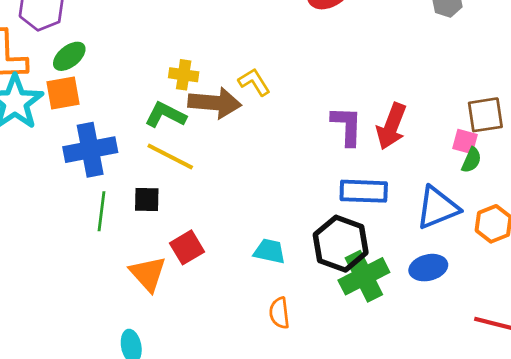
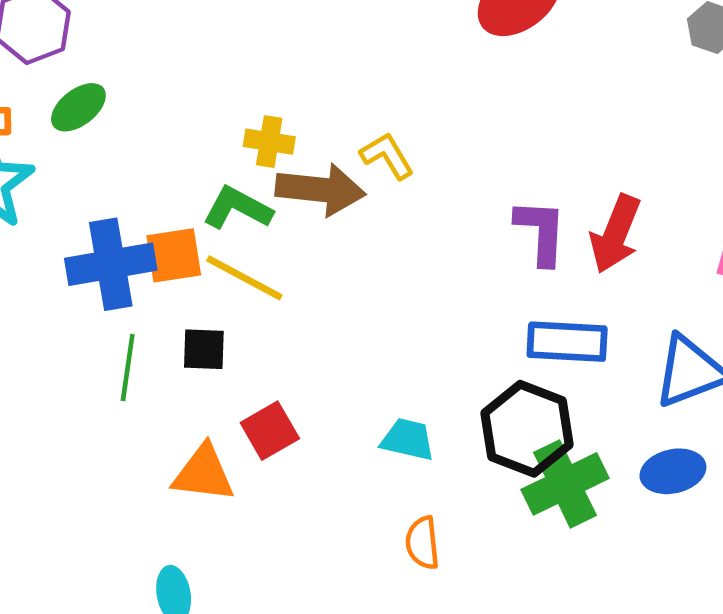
orange square: (63, 93) -> (174, 255), moved
orange triangle: (148, 274) -> (203, 473), turned -42

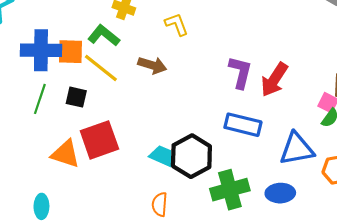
brown arrow: (320, 190) -> (152, 65), moved, size x0.7
black hexagon: (527, 429) -> (191, 156), moved
red square: (270, 431) -> (99, 140), size x1.5

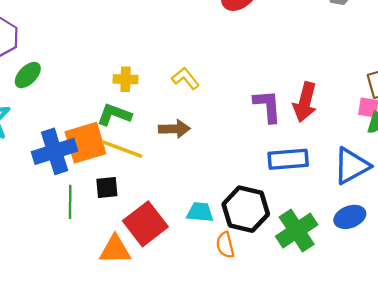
orange square: (70, 52) -> (85, 143), size x1.4
cyan trapezoid: (162, 156) -> (200, 212), moved
orange semicircle: (160, 204) -> (225, 245), moved

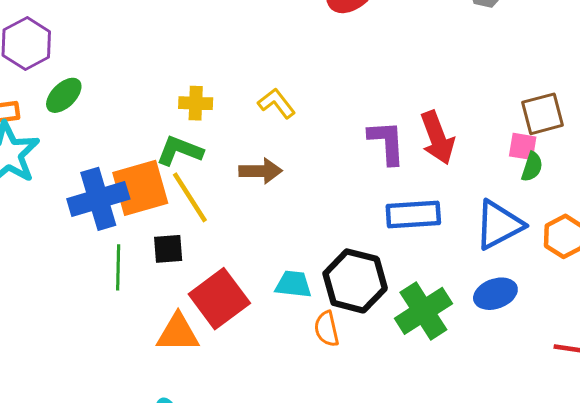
red arrow: (305, 102) -> (437, 138), turned -36
yellow line: (122, 149) -> (190, 197), turned 36

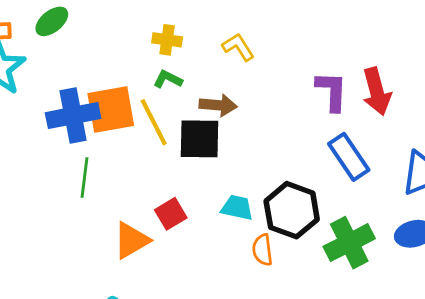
green L-shape: (180, 151) -> (168, 79), moved, size x0.7
blue rectangle: (413, 214) -> (349, 157), turned 54
black square: (168, 249) -> (199, 139), moved, size x1.6
red square: (219, 299) -> (171, 214), size x0.6
orange triangle: (178, 333) -> (131, 240), turned -36

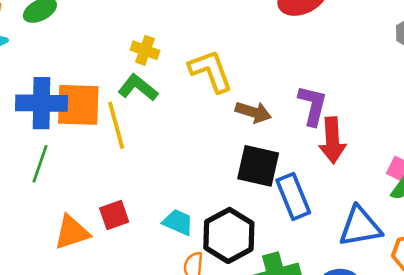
yellow L-shape: (238, 47) -> (211, 71), size x1.5
green L-shape: (168, 79) -> (138, 88), size x1.4
purple L-shape: (332, 91) -> (313, 105), moved
brown arrow: (218, 105) -> (253, 112), moved
black square: (199, 139) -> (258, 166), moved

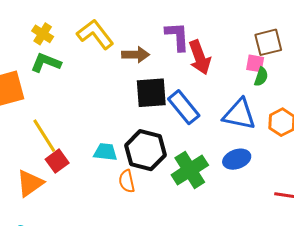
yellow cross: (145, 50) -> (43, 34), turned 30
yellow line: (116, 125) -> (44, 136), moved
blue triangle: (360, 227) -> (239, 114), turned 39

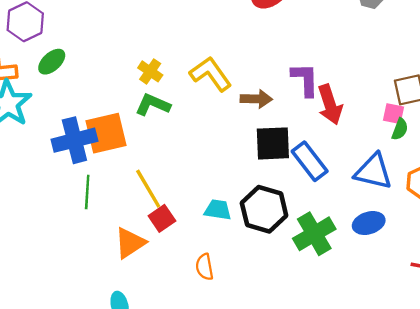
orange semicircle: (127, 181) -> (204, 267), moved

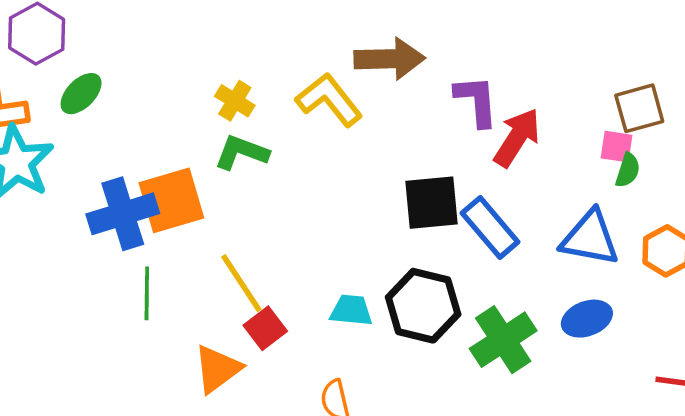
brown arrow: (256, 99) -> (390, 59), moved, size x1.4
red arrow: (330, 105) -> (517, 138), turned -126

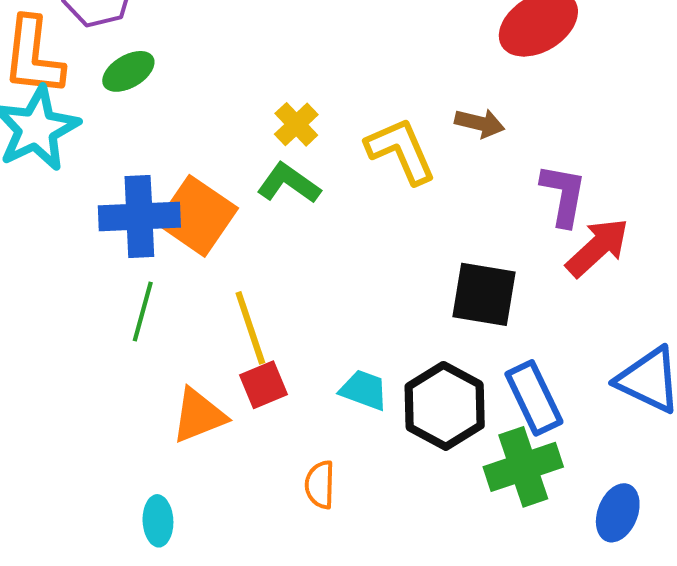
brown arrow: (390, 59) -> (480, 123), size x0.6
orange square: (171, 200) -> (197, 216), turned 36
blue rectangle: (490, 227) -> (534, 398), moved
blue ellipse: (587, 319) -> (618, 513), moved, turned -63

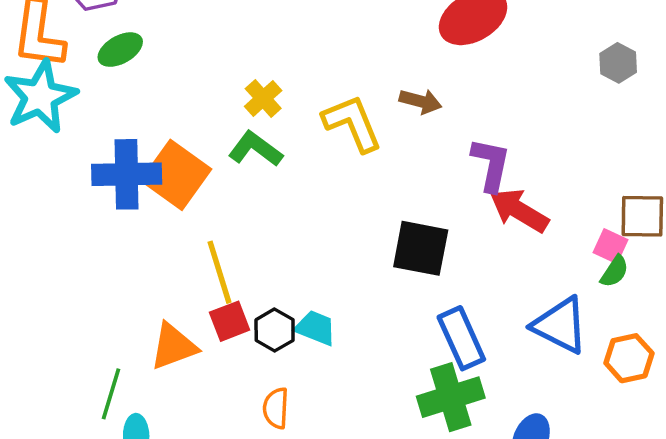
red arrow: (598, 247) -> (519, 210), turned -108
green line: (143, 312) -> (111, 394), moved
black hexagon: (445, 406) -> (275, 330), moved, size x0.6

